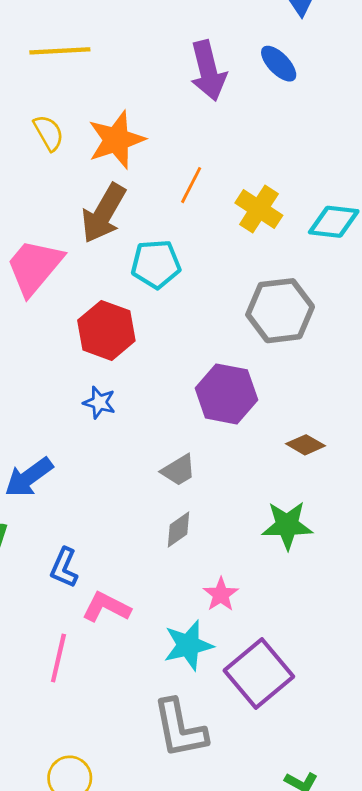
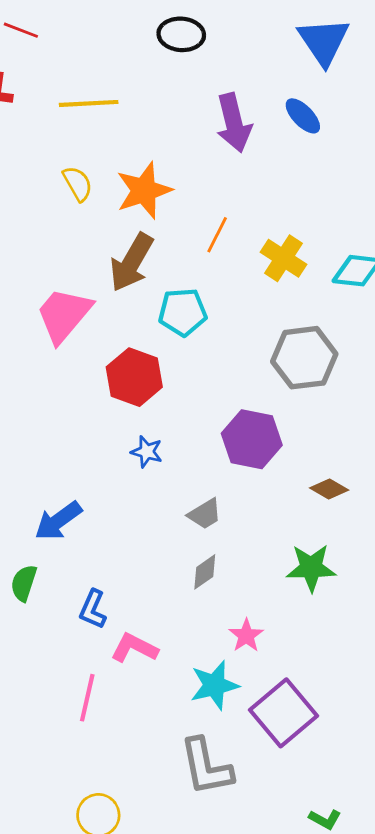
blue star: (99, 402) -> (147, 452), moved

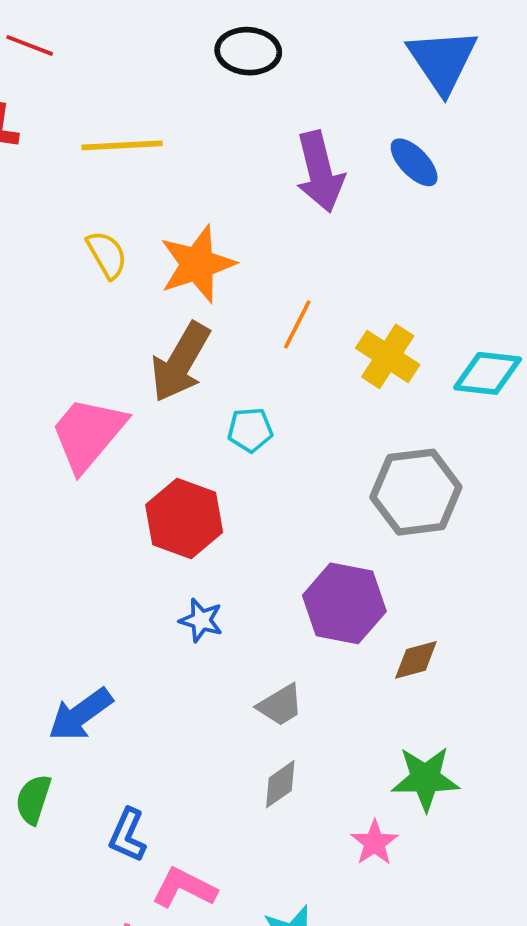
cyan pentagon: (183, 312) -> (250, 430), size x0.7
brown diamond: (329, 489) -> (416, 660), moved, turned -45
pink star: (246, 635) -> (374, 843), moved

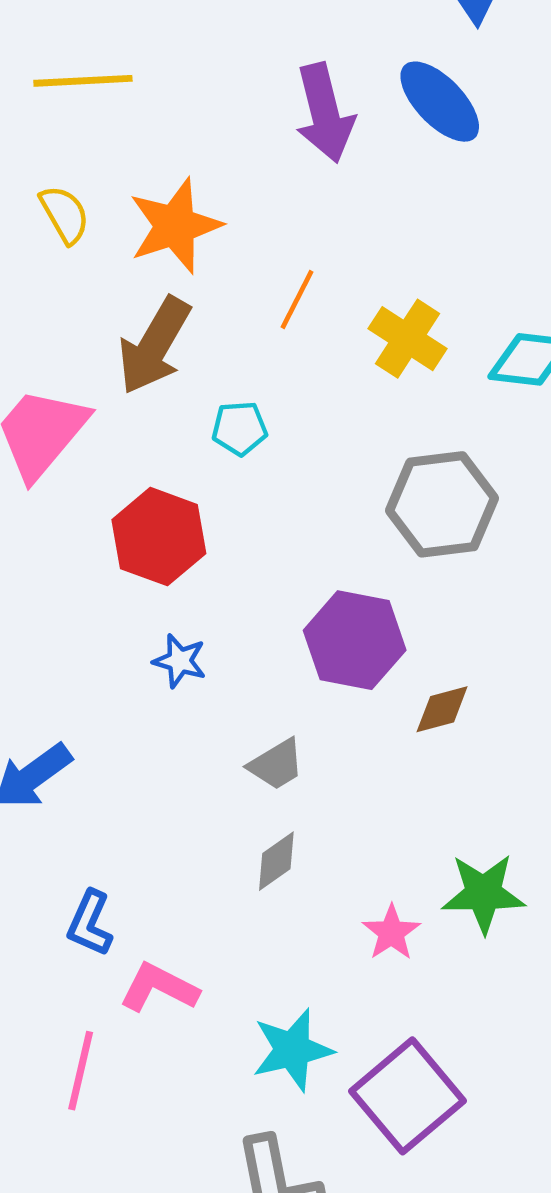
blue ellipse: (414, 162) -> (440, 102), size x1.4
green star: (425, 779) -> (483, 893), moved

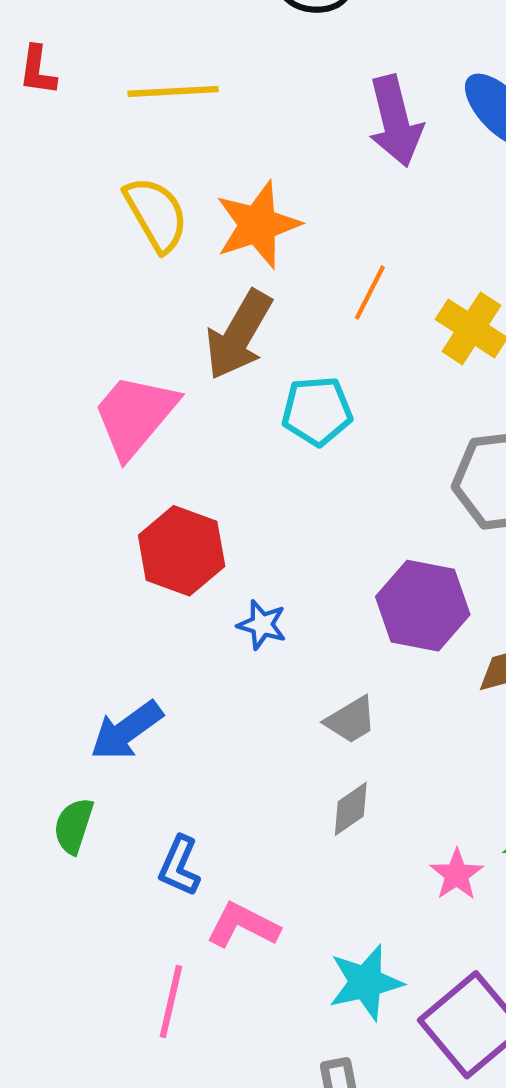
yellow semicircle: (65, 214) -> (156, 214), size x1.4
cyan pentagon: (239, 428) -> (317, 411), size x1.4
red hexagon: (159, 537) -> (182, 551), moved

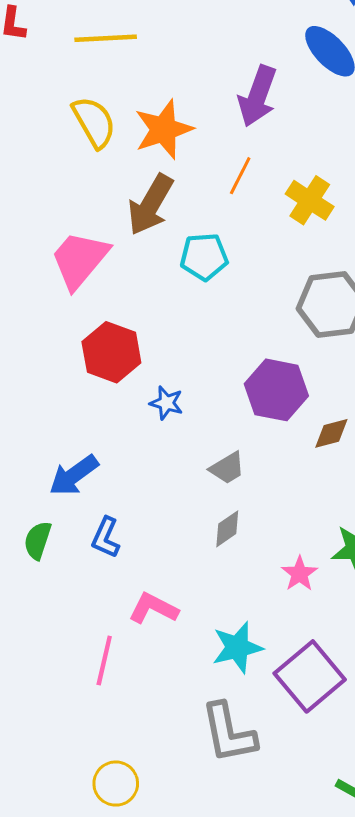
purple arrow: (395, 121) -> (258, 96), moved, turned 34
blue L-shape: (179, 866) -> (106, 538), moved

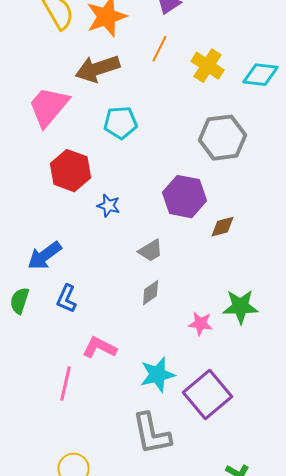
brown arrow: (150, 205) -> (98, 69), turned 42
cyan pentagon: (204, 257) -> (120, 123), moved
pink star: (300, 574) -> (200, 324), turned -30

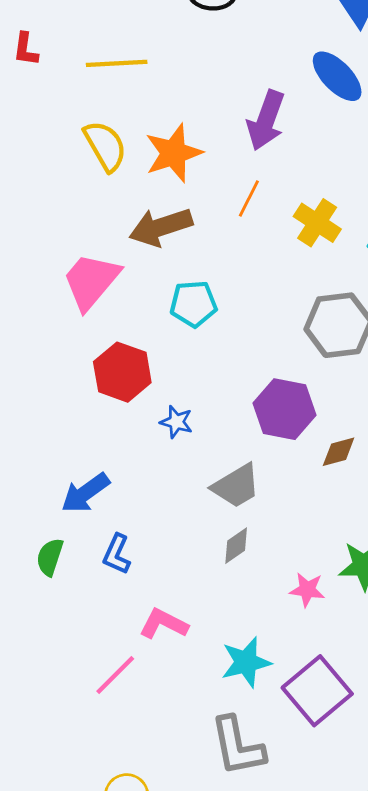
gray trapezoid: (150, 251) -> (236, 486), size x1.4
pink line: (66, 384) -> (115, 675), turned 32

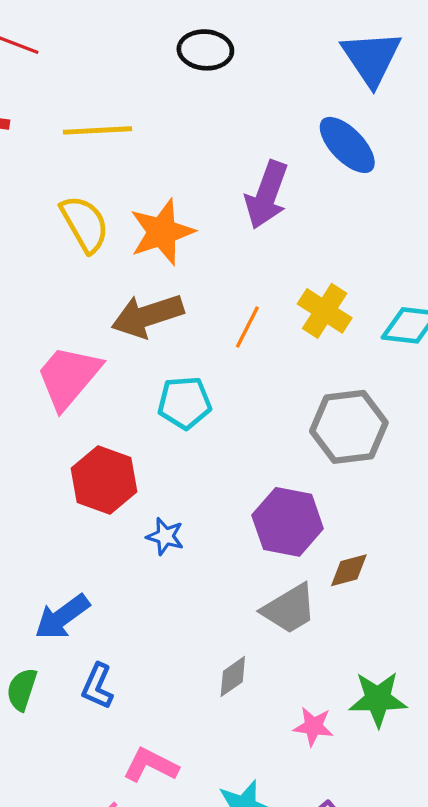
orange line: (249, 199) -> (247, 327), moved
gray trapezoid: (236, 486) -> (289, 609), moved

